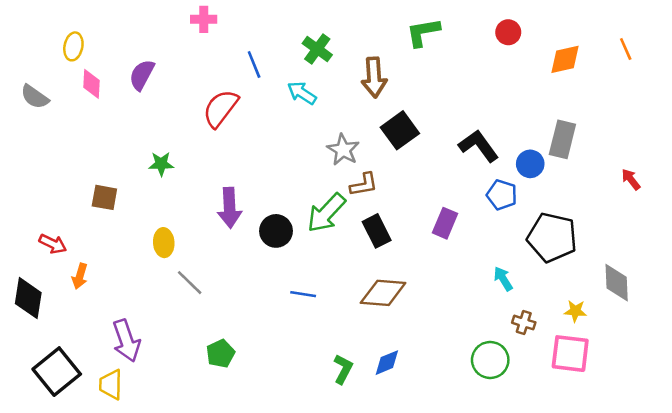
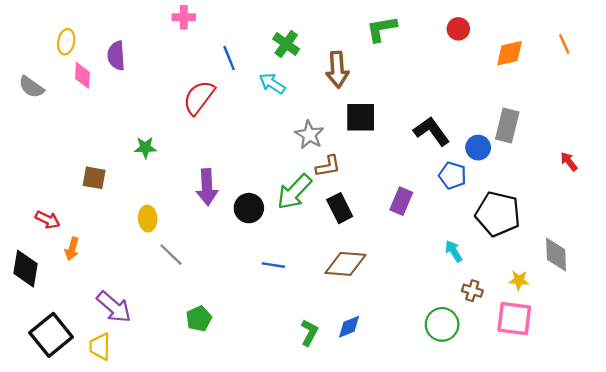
purple semicircle: (142, 75) -> (116, 56), moved, turned -32
black square: (400, 130) -> (361, 117), turned 36
purple arrow: (126, 341) -> (114, 307), turned -30

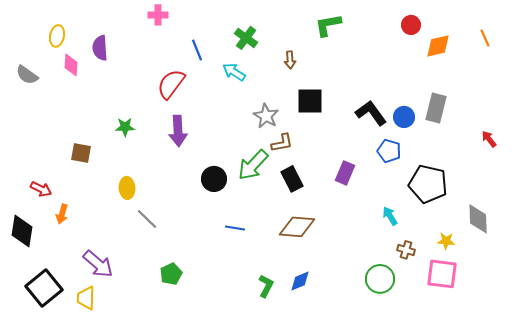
red circle: (458, 29) -> (411, 25), moved
brown arrow: (337, 70) -> (290, 60), size x0.6
blue circle: (478, 148) -> (404, 117), moved
purple arrow: (207, 187) -> (178, 131), moved

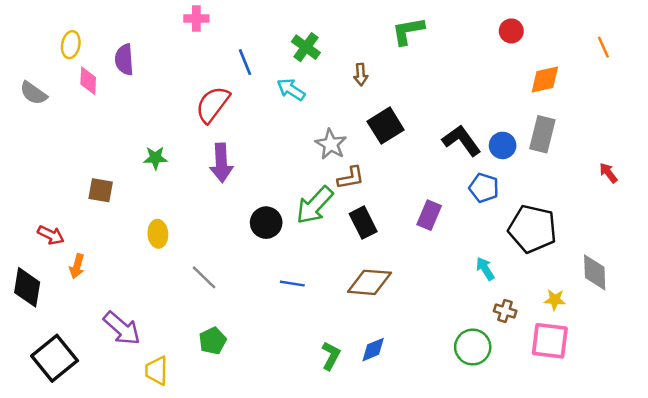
orange diamond: (438, 46) -> (545, 79), moved
black square: (310, 101) -> (386, 126), turned -32
gray line: (147, 219) -> (204, 277), moved
yellow trapezoid: (86, 298) -> (157, 371), moved

